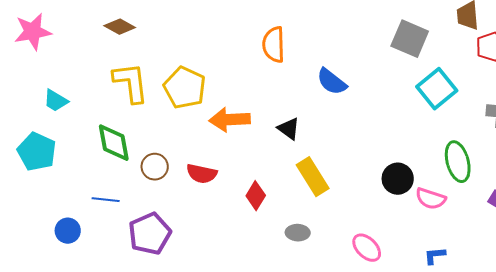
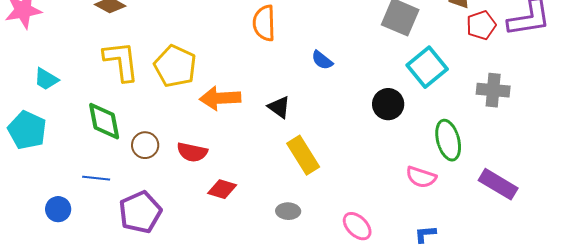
blue semicircle: (332, 82) -> (322, 60), size x0.7
black circle: (398, 179) -> (388, 104), moved
red diamond: (256, 196) -> (222, 189), moved, turned 76

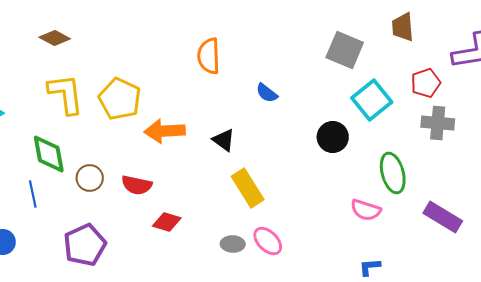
red pentagon: (481, 25) -> (426, 83), moved
blue line: (96, 178) -> (33, 194), moved, turned 72
pink ellipse: (357, 226) -> (268, 241), moved

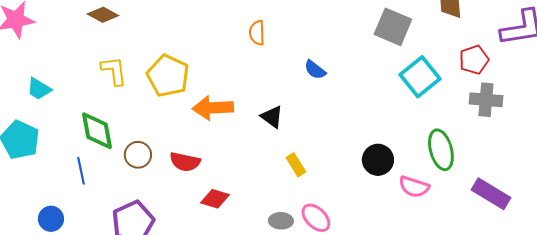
orange semicircle: (209, 56) -> (257, 33), size x0.7
yellow L-shape: (66, 94) -> (114, 71), size x0.7
black circle: (333, 137) -> (378, 160), moved
yellow rectangle: (248, 188) -> (296, 165), size x0.6

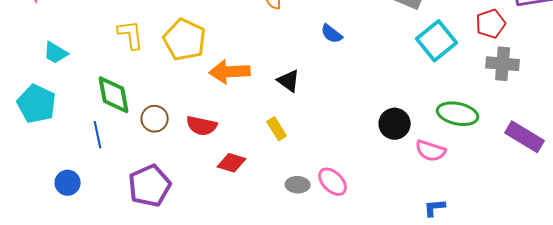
green ellipse: (441, 150) -> (458, 114), turned -63
yellow rectangle: (296, 165) -> (277, 129), moved
purple rectangle: (491, 194) -> (525, 137), moved

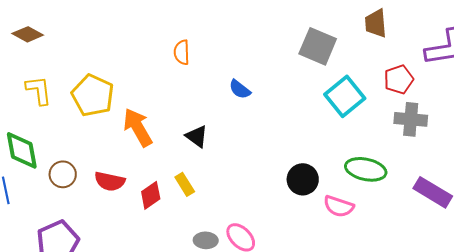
orange arrow: (230, 72) -> (138, 127), turned 63
red diamond: (232, 163) -> (151, 195), moved, turned -52

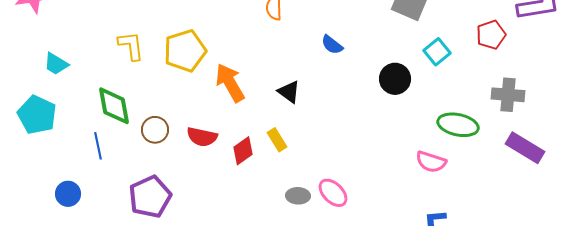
yellow pentagon: (93, 95) -> (185, 51), turned 30
cyan square: (345, 96) -> (437, 52), size x0.7
gray cross: (411, 119) -> (508, 95), moved
black circle: (303, 179) -> (395, 79), moved

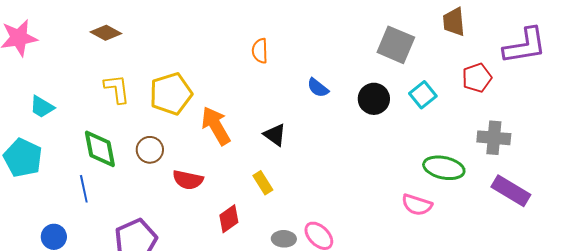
black circle: (395, 79) -> (374, 99), moved
brown circle: (155, 130) -> (150, 150), moved
red diamond: (243, 151) -> (229, 219), moved

